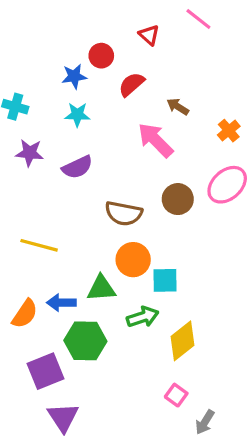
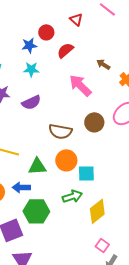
brown arrow: (178, 107) -> (103, 64), moved
green triangle: (101, 288) -> (37, 166), moved
pink square: (176, 395) -> (102, 245), moved

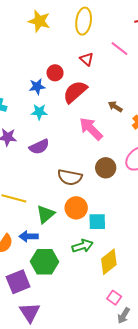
red semicircle: (65, 50) -> (75, 92), size x1.4
green triangle: (37, 166) -> (46, 214), turned -36

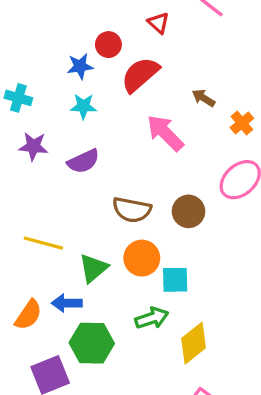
brown circle: (106, 168) -> (188, 211), moved

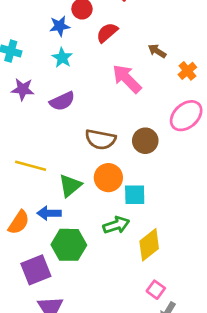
red semicircle: (140, 75) -> (107, 33), size x0.7
cyan star: (83, 106) -> (62, 58), turned 30

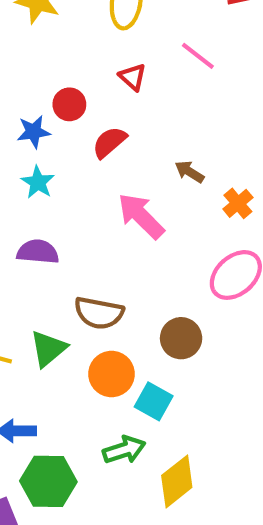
purple semicircle: (62, 101) -> (38, 252), turned -150
brown circle: (145, 141) -> (181, 338), moved
green triangle: (70, 186) -> (48, 349), moved
cyan square: (135, 195) -> (154, 401), turned 30

